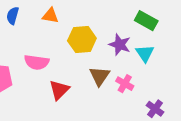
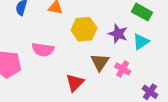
cyan triangle: (145, 53) -> (141, 42), turned 30
red triangle: (59, 90) -> (75, 83), moved

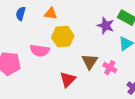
yellow hexagon: (84, 29) -> (63, 37), moved
purple star: (118, 34) -> (106, 26), moved

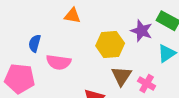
blue semicircle: (21, 14) -> (35, 43), moved
yellow hexagon: (63, 37) -> (110, 45), moved

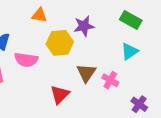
purple star: (142, 31) -> (84, 26), moved, turned -30
yellow hexagon: (110, 45) -> (60, 43), moved

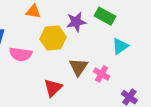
green rectangle: (131, 20) -> (105, 16), moved

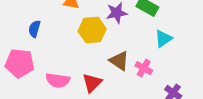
pink semicircle: (21, 54) -> (58, 80), moved
brown triangle: (78, 67) -> (119, 61), turned -30

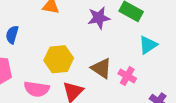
yellow hexagon: (92, 30) -> (59, 59), moved

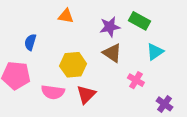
brown triangle: (101, 68) -> (112, 53), moved

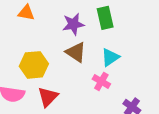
green rectangle: (140, 21) -> (105, 18), turned 48
cyan triangle: (155, 52) -> (110, 57), moved

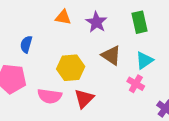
purple star: (73, 24) -> (96, 22), moved, turned -30

